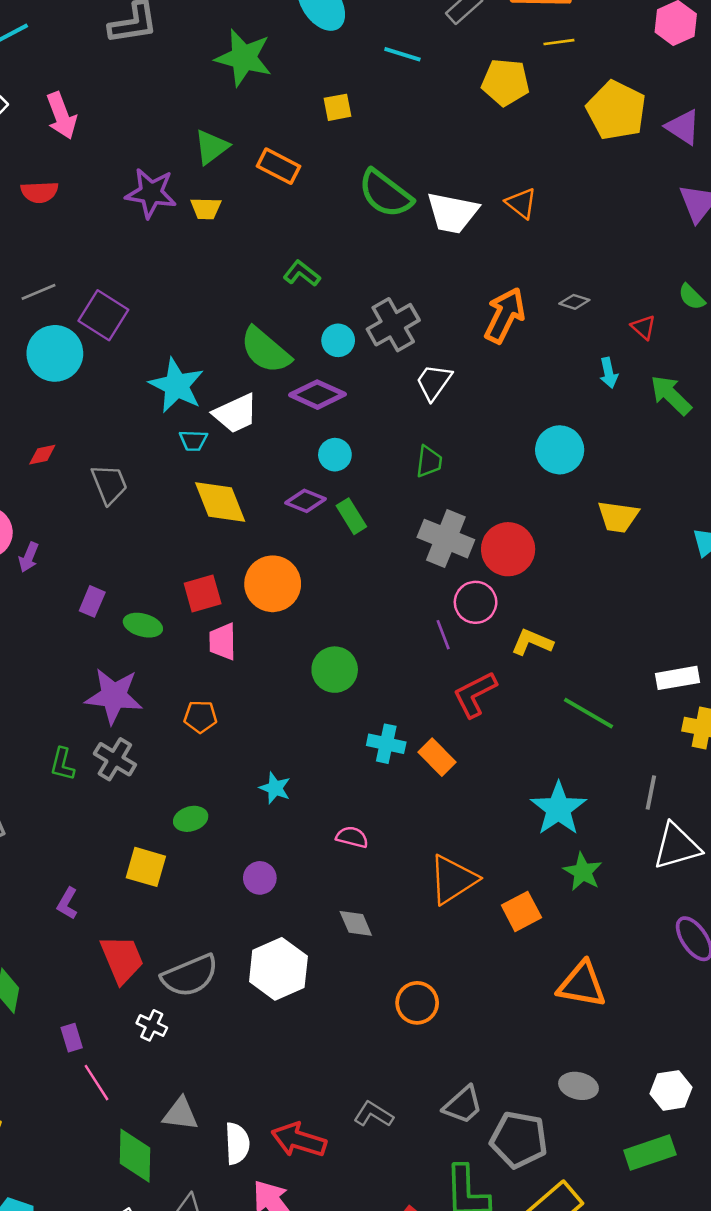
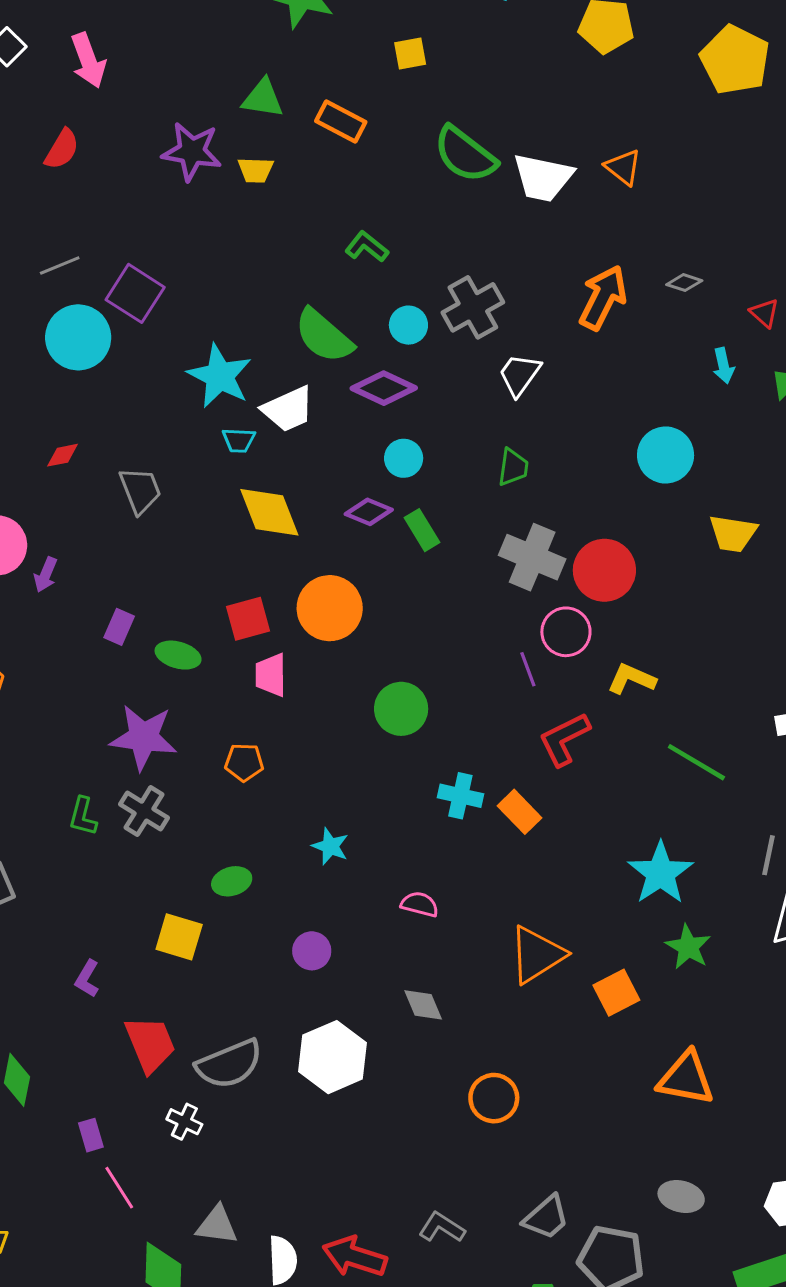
green triangle: (211, 147) -> (263, 98), turned 45
red semicircle: (39, 192) -> (62, 149), turned -57

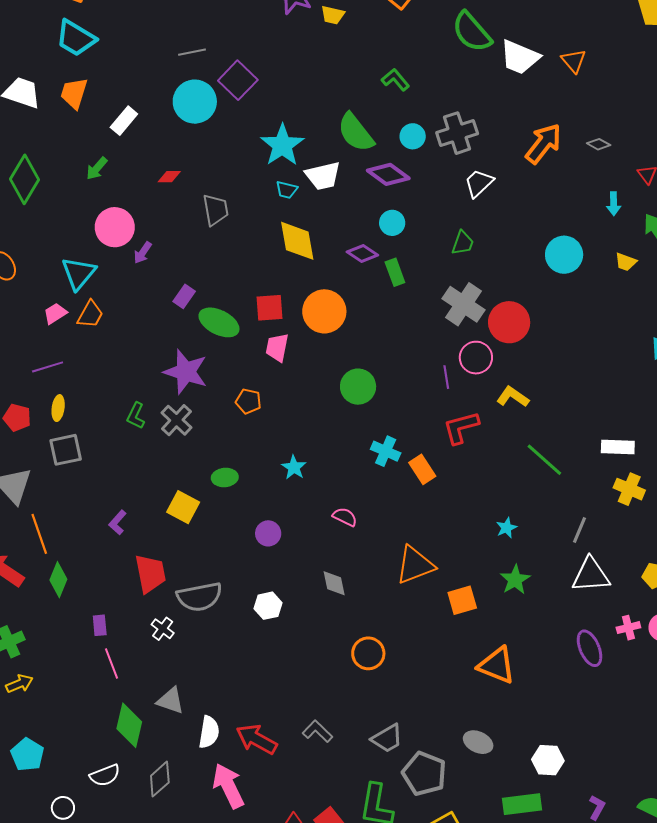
yellow trapezoid: (733, 533) -> (626, 262), moved, size x0.7
green ellipse: (178, 655) -> (219, 322), size x1.4
cyan star: (660, 873) -> (507, 528), size x0.5
white hexagon: (332, 1057) -> (268, 606), size x0.6

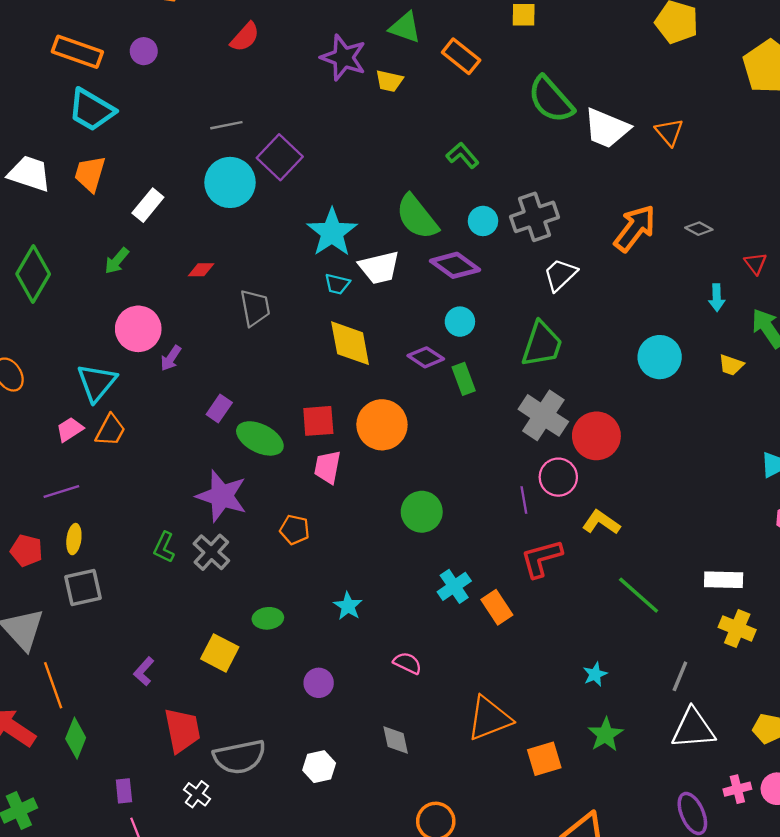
green trapezoid: (463, 243) -> (542, 344), size x1.6
cyan cross: (386, 451) -> (454, 586), turned 32

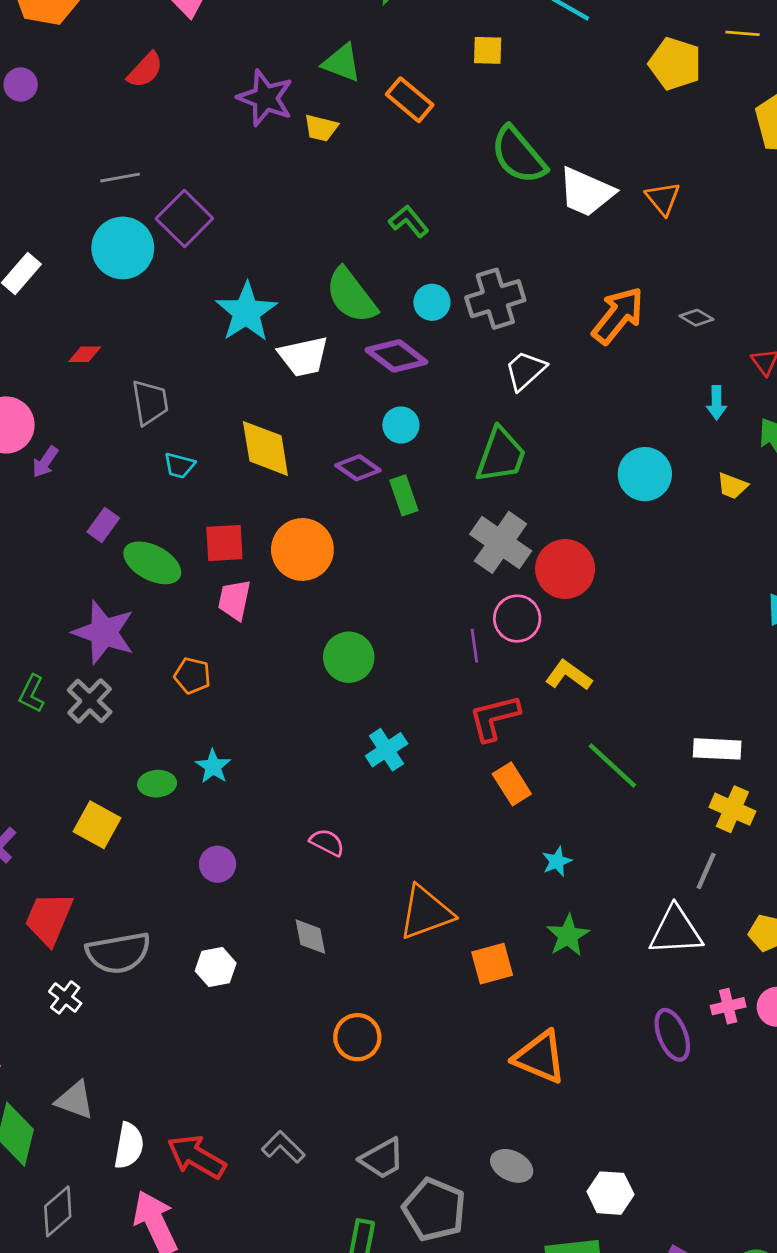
cyan trapezoid: (337, 284) -> (179, 465), moved
cyan star: (348, 606) -> (213, 766), moved
orange rectangle: (497, 607) -> (512, 784), moved
gray line: (680, 676) -> (706, 871), moved
red trapezoid: (182, 730) -> (49, 919), turned -147

